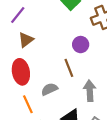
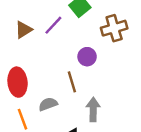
purple line: (18, 15) -> (53, 25), moved
brown triangle: (26, 40) -> (24, 30), moved

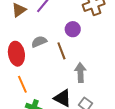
gray semicircle: (48, 104) -> (39, 42), moved

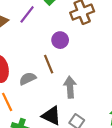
gray semicircle: (39, 42) -> (28, 79), moved

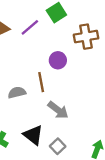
gray arrow: (70, 87) -> (58, 110), turned 120

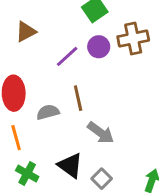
purple line: (30, 27) -> (67, 56), moved
purple circle: (58, 60) -> (99, 47), moved

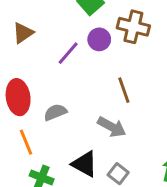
brown cross: (133, 38) -> (133, 27), turned 32
brown line: (78, 98) -> (124, 90), moved

